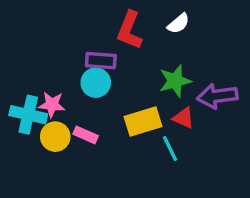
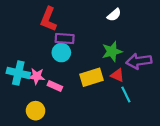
red L-shape: (130, 30) -> (48, 19), moved
pink star: (52, 105) -> (37, 76), moved
yellow circle: (55, 137) -> (36, 111), moved
cyan line: (170, 148) -> (126, 95), moved

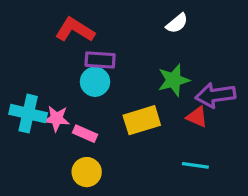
red L-shape: (48, 19) -> (75, 30), turned 100
red triangle: (117, 75) -> (197, 117), moved
cyan line: (126, 95) -> (195, 165), moved, turned -56
yellow circle: (36, 111) -> (87, 172), moved

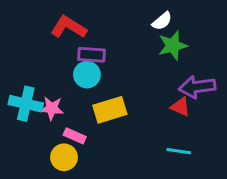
green star: (174, 80) -> (173, 46), moved
yellow rectangle: (142, 120) -> (110, 110), moved
pink rectangle: (85, 134) -> (75, 136), moved
yellow circle: (87, 172) -> (64, 157), moved

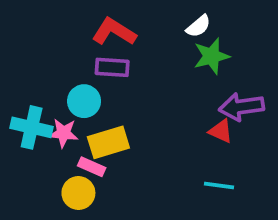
red L-shape: (69, 27) -> (114, 32), moved
cyan circle: (87, 75) -> (84, 101), moved
yellow rectangle: (110, 110) -> (108, 142), moved

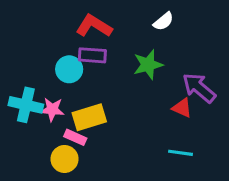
green star: (211, 56) -> (148, 65), moved
cyan circle: (84, 101) -> (69, 69), moved
purple arrow: (241, 107) -> (199, 88), turned 48

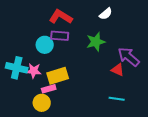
pink rectangle: (75, 137) -> (49, 89), turned -40

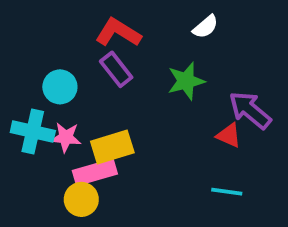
purple rectangle: (60, 36) -> (116, 69), turned 48
cyan circle: (45, 45) -> (60, 87), moved
pink rectangle: (49, 89) -> (95, 172), size x1.5

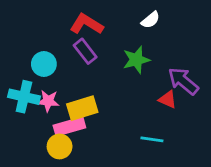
cyan line: (227, 192) -> (152, 139), moved

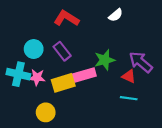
purple rectangle: (85, 51) -> (62, 51), moved
green star: (136, 60) -> (105, 60), moved
pink rectangle: (69, 127) -> (84, 75), moved
cyan line: (152, 139) -> (129, 98), moved

